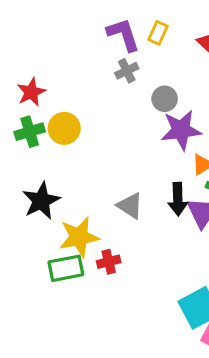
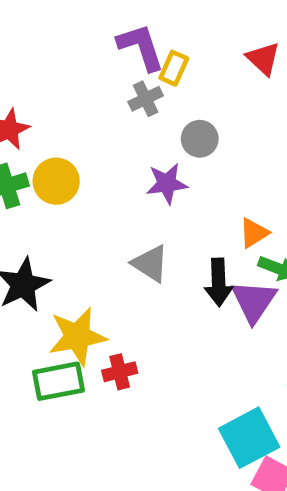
yellow rectangle: (158, 33) -> (174, 68), moved
purple star: (181, 130) -> (167, 183), moved, size x0.7
gray triangle: (130, 206) -> (150, 264), moved

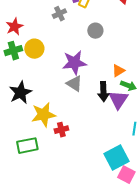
gray cross: (146, 99) -> (59, 14), moved
purple star: (167, 183) -> (74, 63), moved, size x1.4
green rectangle: (58, 381) -> (27, 146), moved

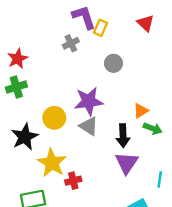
yellow circle: (34, 49) -> (54, 118), moved
purple triangle: (118, 100) -> (127, 163), moved
yellow star: (43, 115) -> (52, 163), turned -30

